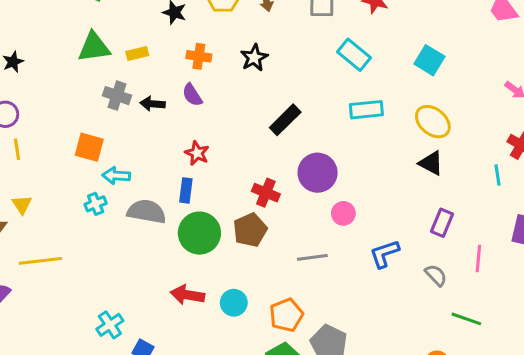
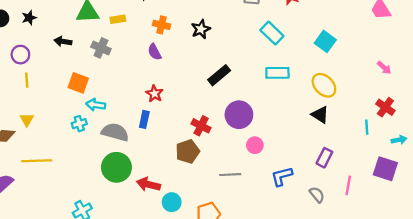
black arrow: (153, 104) -> (63, 41), moved
green circle: (199, 233) -> (116, 167), moved
red arrow: (187, 295) -> (148, 184), moved

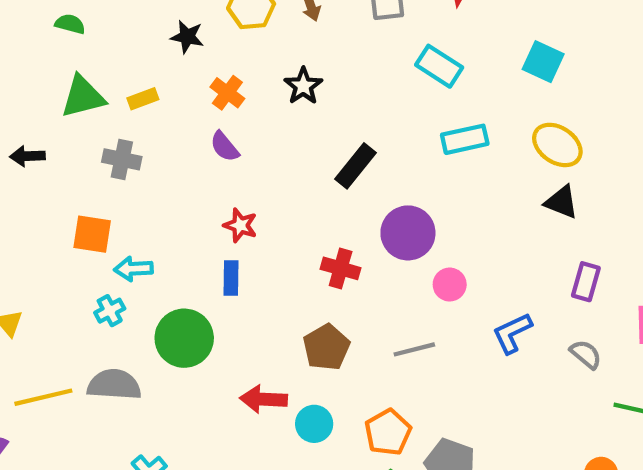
orange cross: (161, 25) -> (227, 93), turned 35
black arrow: (63, 41) -> (27, 156), moved
gray semicircle: (115, 132) -> (114, 385), moved
brown pentagon: (188, 151) -> (326, 347), moved
green circle: (116, 167) -> (184, 338), moved

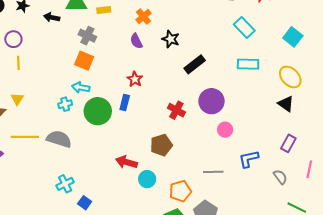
black star: (303, 86) -> (171, 39), moved, turned -30
black arrow: (27, 156) -> (52, 17), moved
orange square: (92, 234) -> (84, 61), moved
green circle: (184, 338) -> (98, 111), moved
gray line: (414, 349) -> (213, 172), moved

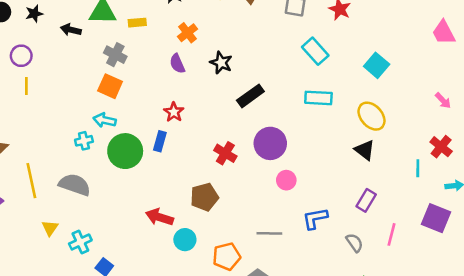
yellow triangle: (17, 99) -> (50, 228), moved
yellow line: (25, 137) -> (31, 181), turned 76

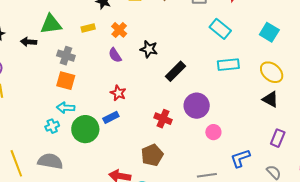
yellow rectangle: (137, 23) -> (88, 28), moved
blue rectangle: (160, 141) -> (111, 117), turned 56

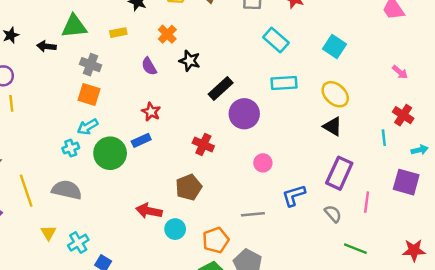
orange cross: (119, 30) -> (167, 34), moved
purple circle: (197, 106) -> (244, 114), moved
cyan arrow: (66, 108) -> (88, 127), turned -36
purple rectangle: (278, 138) -> (339, 173), size x1.5

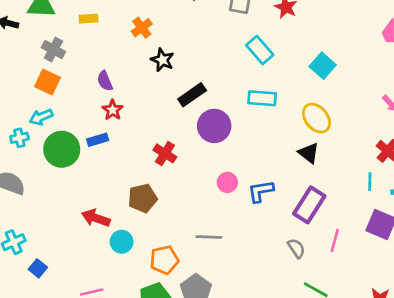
purple semicircle: (149, 66) -> (105, 81), moved
cyan line: (384, 138) -> (370, 182), moved
blue L-shape: (294, 195) -> (261, 191), moved

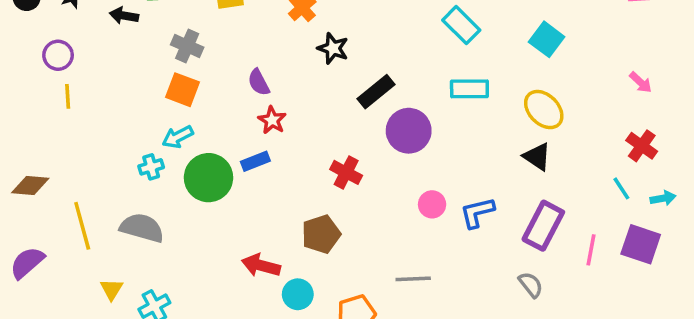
cyan line: (370, 182) -> (621, 188), turned -30
pink line: (335, 241) -> (591, 250), moved

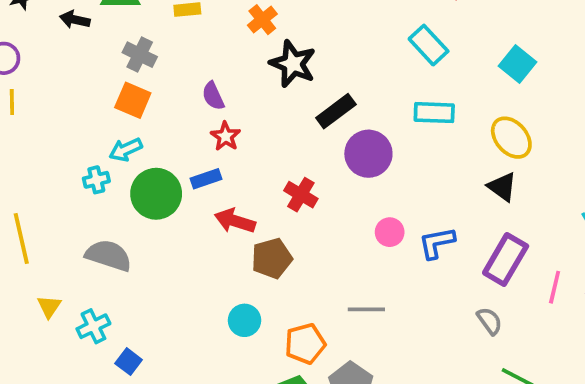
black star: (333, 48) -> (293, 64), size x1.4
gray semicircle: (142, 228) -> (109, 255), moved
red arrow: (261, 265) -> (235, 221), moved

